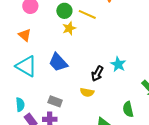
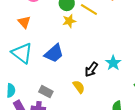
blue trapezoid: (58, 62) -> (54, 53), turned -95
yellow semicircle: (87, 92) -> (79, 87), turned -144

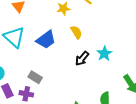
yellow semicircle: (79, 87) -> (76, 32), moved

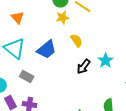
gray rectangle: (35, 77) -> (27, 77), moved

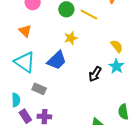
yellow star: (63, 18) -> (71, 38), moved
yellow semicircle: (77, 41) -> (117, 46), moved

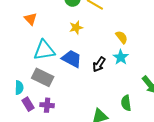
blue trapezoid: (57, 60) -> (72, 59), moved, turned -110
cyan triangle: (25, 62) -> (44, 50), moved, turned -45
gray rectangle: (39, 89) -> (43, 77), size x1.5

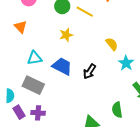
cyan triangle: (44, 50) -> (35, 58), size x0.7
cyan star: (121, 57) -> (126, 63), moved

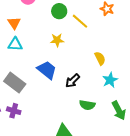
cyan triangle: (35, 58) -> (15, 44), moved
green semicircle: (117, 110) -> (87, 105), moved, turned -84

